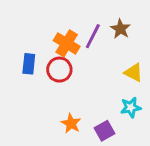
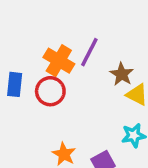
brown star: (120, 29) -> (122, 74), moved

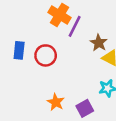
orange cross: (59, 61) -> (59, 15), moved

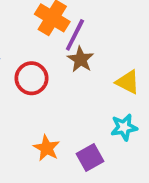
brown star: (99, 43) -> (81, 59), moved

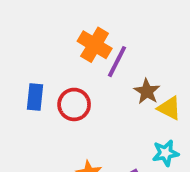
brown star: (81, 59) -> (147, 91), moved

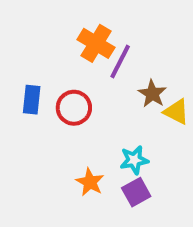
cyan star: (166, 153) -> (134, 160), moved

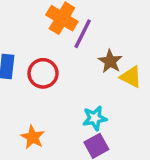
orange star: (90, 182) -> (33, 137), moved

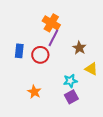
purple line: (83, 34) -> (53, 38), moved
yellow triangle: (131, 77) -> (91, 69), moved

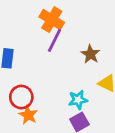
red circle: (40, 55) -> (21, 97), moved

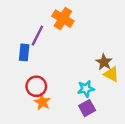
purple line: (54, 40) -> (37, 36), moved
brown star: (90, 54) -> (104, 62), moved

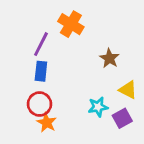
blue rectangle: (24, 52) -> (41, 71), moved
brown star: (104, 62) -> (109, 58), moved
purple square: (87, 108) -> (122, 118), moved

